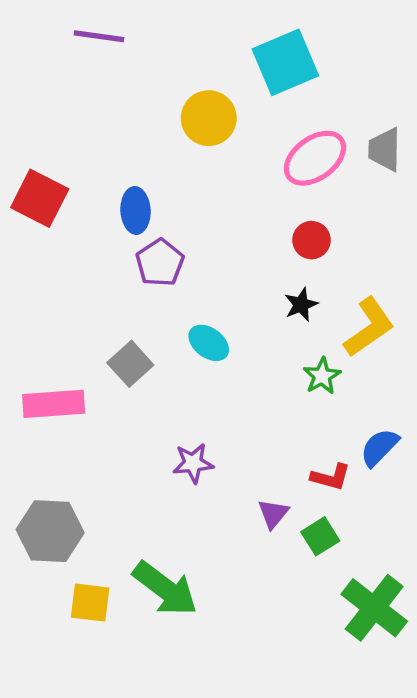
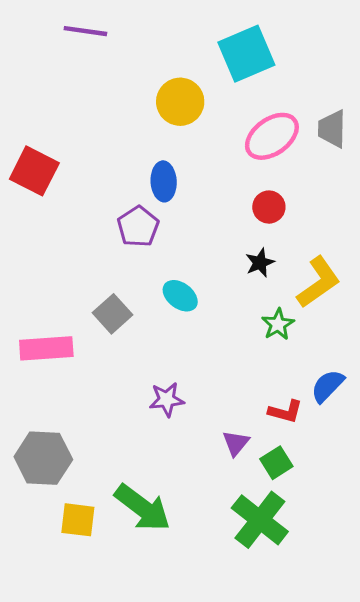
blue ellipse: (136, 210) -> (164, 181), moved
green cross: (374, 608) -> (260, 520), moved

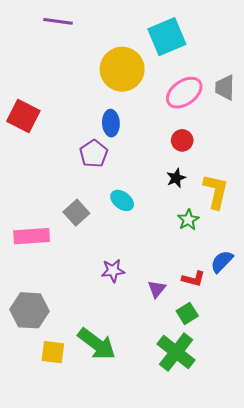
yellow circle: (180, 102) -> (122, 69), size x1.4
yellow L-shape: (319, 282) -> (216, 191), turned -42
purple triangle: (236, 443) -> (157, 289), moved

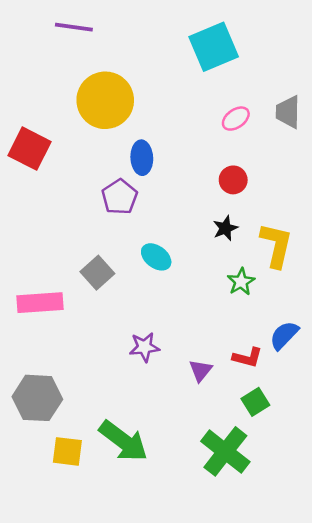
yellow circle: (122, 69) -> (105, 100), moved
pink ellipse: (184, 93) -> (236, 119), size x0.6
green square: (187, 313) -> (255, 402), moved

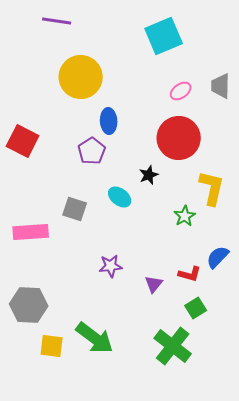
red square: (30, 149) -> (23, 141), moved
red circle: (233, 180) -> (179, 138), size x2.0
black star: (225, 228) -> (149, 175), moved
gray square: (97, 273) -> (75, 209), turned -30

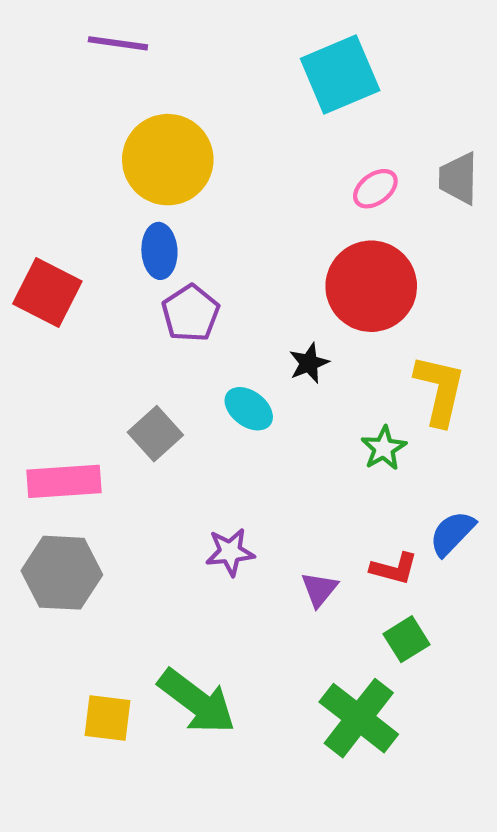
blue ellipse: (109, 121) -> (159, 251), moved
gray square: (75, 209) -> (155, 434), turned 30
gray hexagon: (29, 305) -> (62, 573), moved

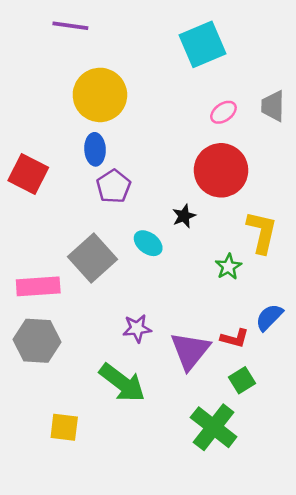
gray square: (155, 434) -> (93, 258), size x1.5
purple triangle: (319, 589) -> (190, 351), size x1.8
green arrow: (197, 701) -> (122, 383), moved

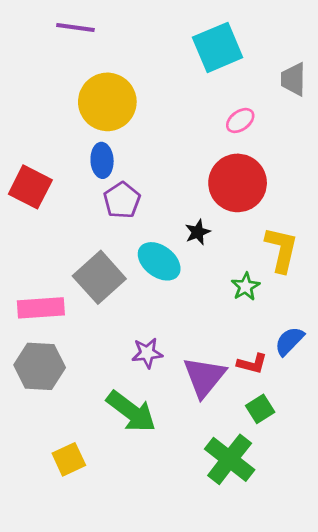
gray trapezoid: (273, 106) -> (293, 79), moved
cyan ellipse: (148, 243) -> (159, 261), size x1.4
yellow square: (64, 427) -> (69, 459), turned -32

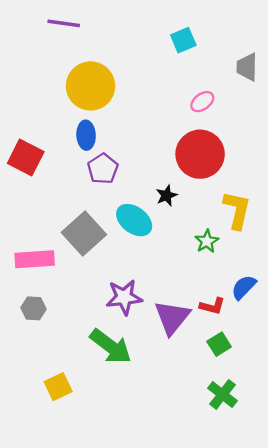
cyan square: (218, 47) -> (183, 40), size x0.6
purple star: (147, 353) -> (124, 297), size x1.4
gray hexagon: (40, 366) -> (34, 308), size x0.6
green cross: (230, 459) -> (222, 394), moved, size x0.7

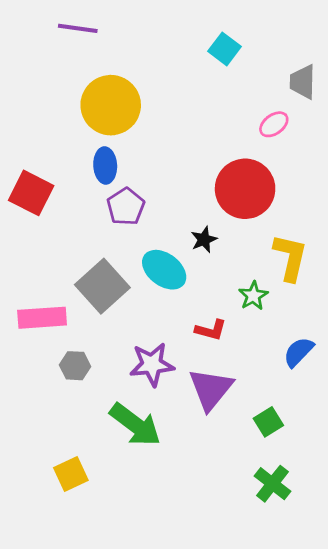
cyan square: (183, 40) -> (224, 49), turned -30
pink ellipse: (202, 102) -> (274, 124), moved
red L-shape: (212, 306) -> (211, 330), moved
gray hexagon: (34, 308) -> (75, 366), moved

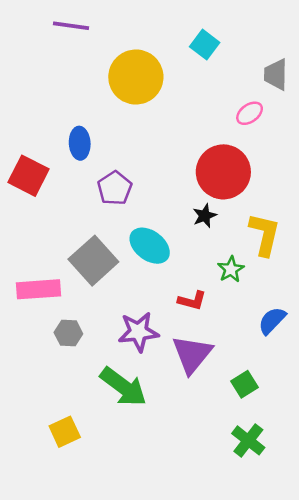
yellow circle: (111, 105) -> (136, 77), moved
blue ellipse: (105, 165) -> (80, 143), moved
black star: (204, 240) -> (205, 216), moved

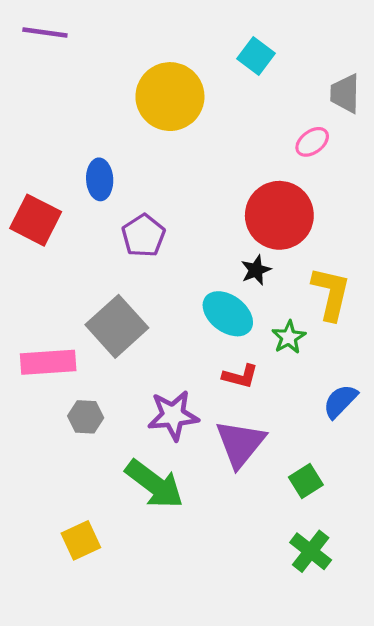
purple line: (71, 26) -> (45, 33), moved
cyan ellipse: (150, 246) -> (228, 314), moved

